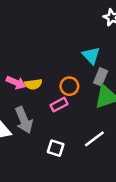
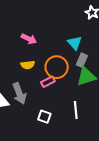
pink arrow: (16, 83) -> (29, 39), moved
orange circle: (69, 86) -> (57, 67), size x1.5
white line: (94, 139) -> (76, 110), turned -60

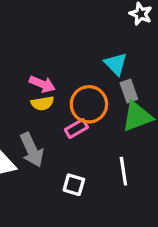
pink arrow: (29, 39) -> (42, 84), moved
gray rectangle: (82, 60) -> (129, 91), turned -40

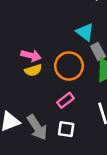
pink rectangle: (76, 129) -> (65, 100), moved
gray arrow: (32, 150) -> (37, 127), moved

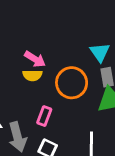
pink rectangle: (65, 100) -> (44, 116), moved, turned -49

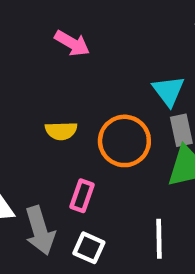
pink arrow: (35, 59) -> (72, 43), moved

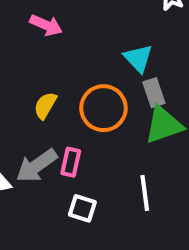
yellow semicircle: (61, 131) -> (45, 106), turned 128
gray arrow: (40, 231) -> (37, 166), moved, turned 78

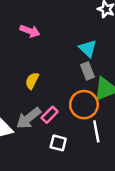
gray rectangle: (154, 93) -> (88, 71), moved
orange circle: (103, 108) -> (84, 105), moved
pink rectangle: (71, 162) -> (50, 115), turned 35

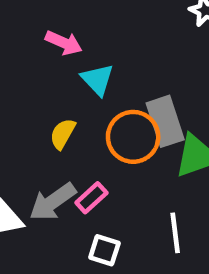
cyan triangle: (88, 49) -> (97, 80), moved
gray rectangle: (88, 71) -> (165, 121), size x1.5
orange circle: (84, 105) -> (133, 137), moved

